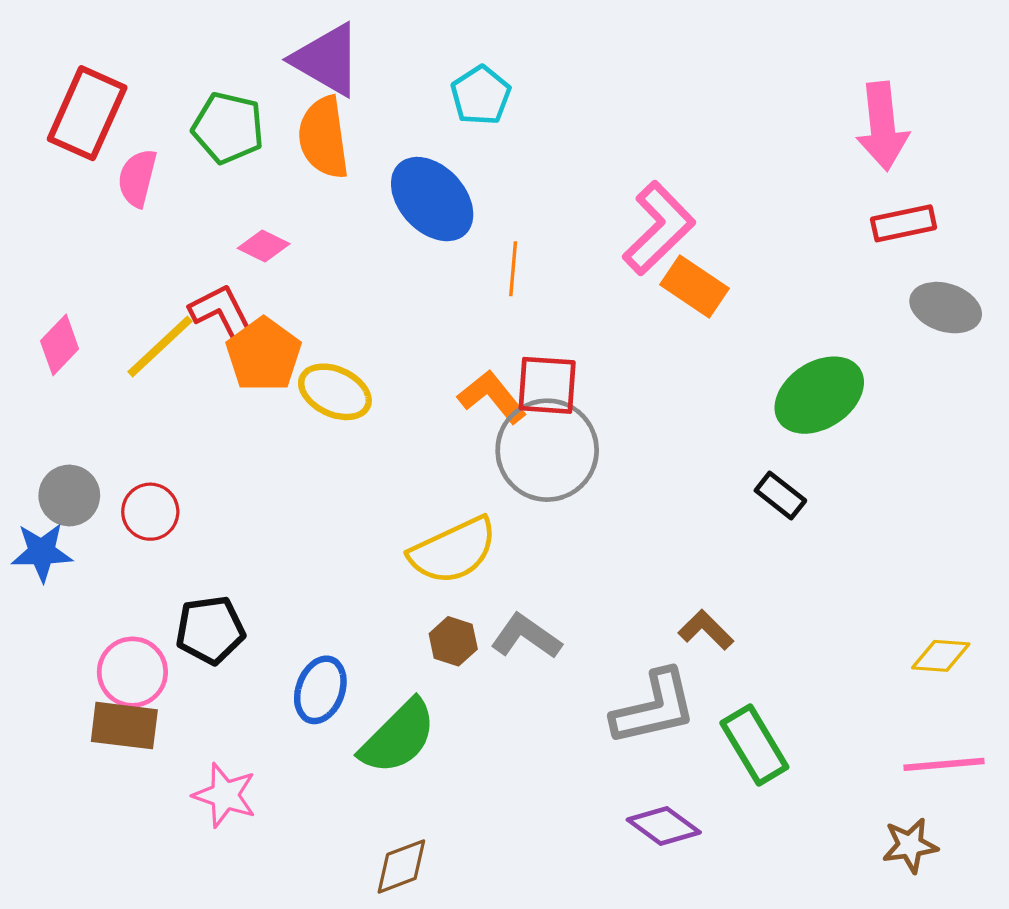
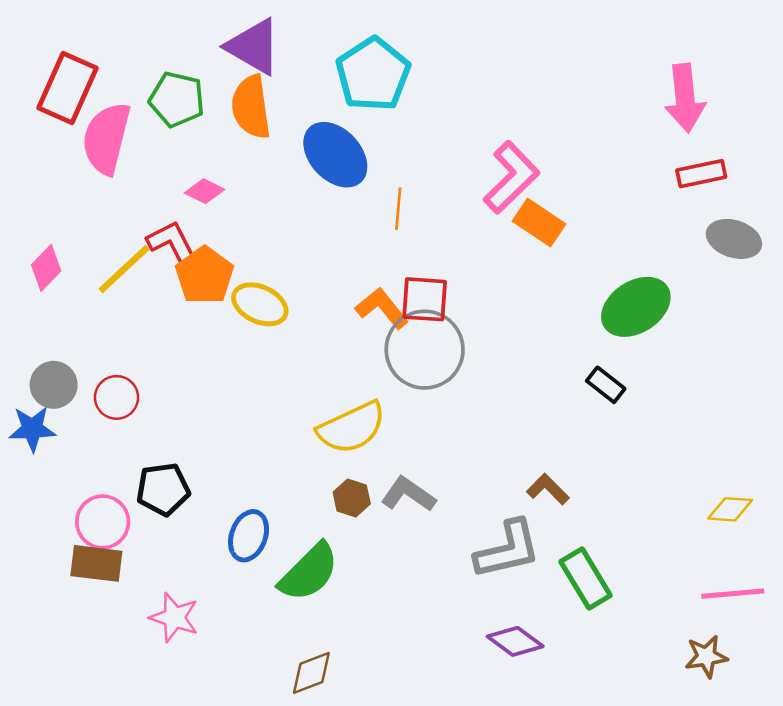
cyan pentagon: (481, 95) -> (373, 74), size x1.6
pink semicircle: (137, 178) -> (106, 138), size x1.6

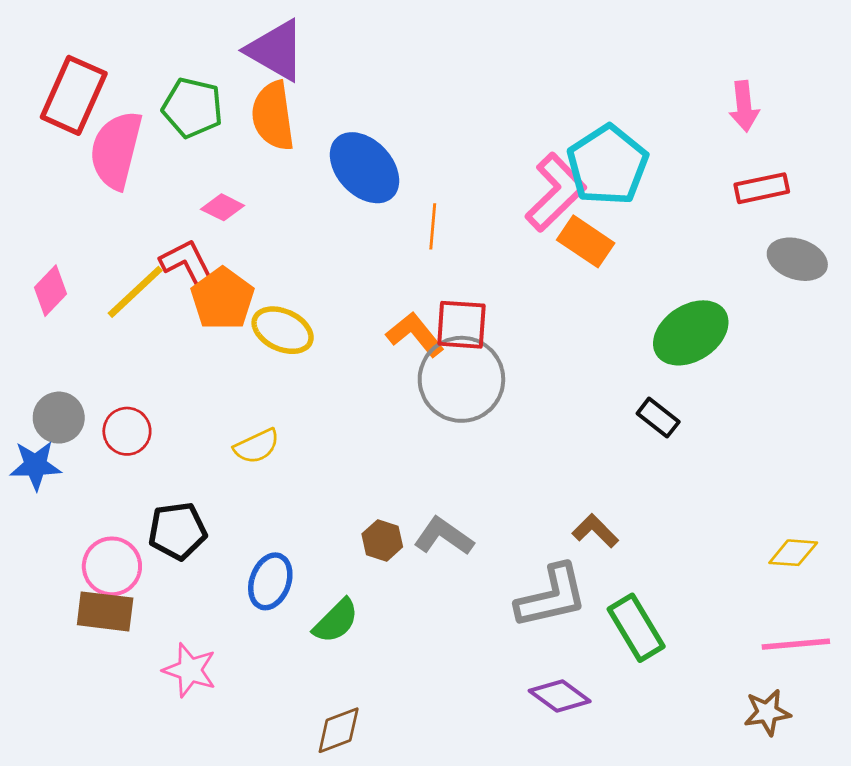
cyan pentagon: (373, 74) -> (608, 165), moved
pink arrow: (685, 98) -> (744, 106), size x0.7
yellow semicircle: (352, 428) -> (257, 446), moved, size x0.6
green semicircle: (309, 572) -> (336, 621), size x0.7

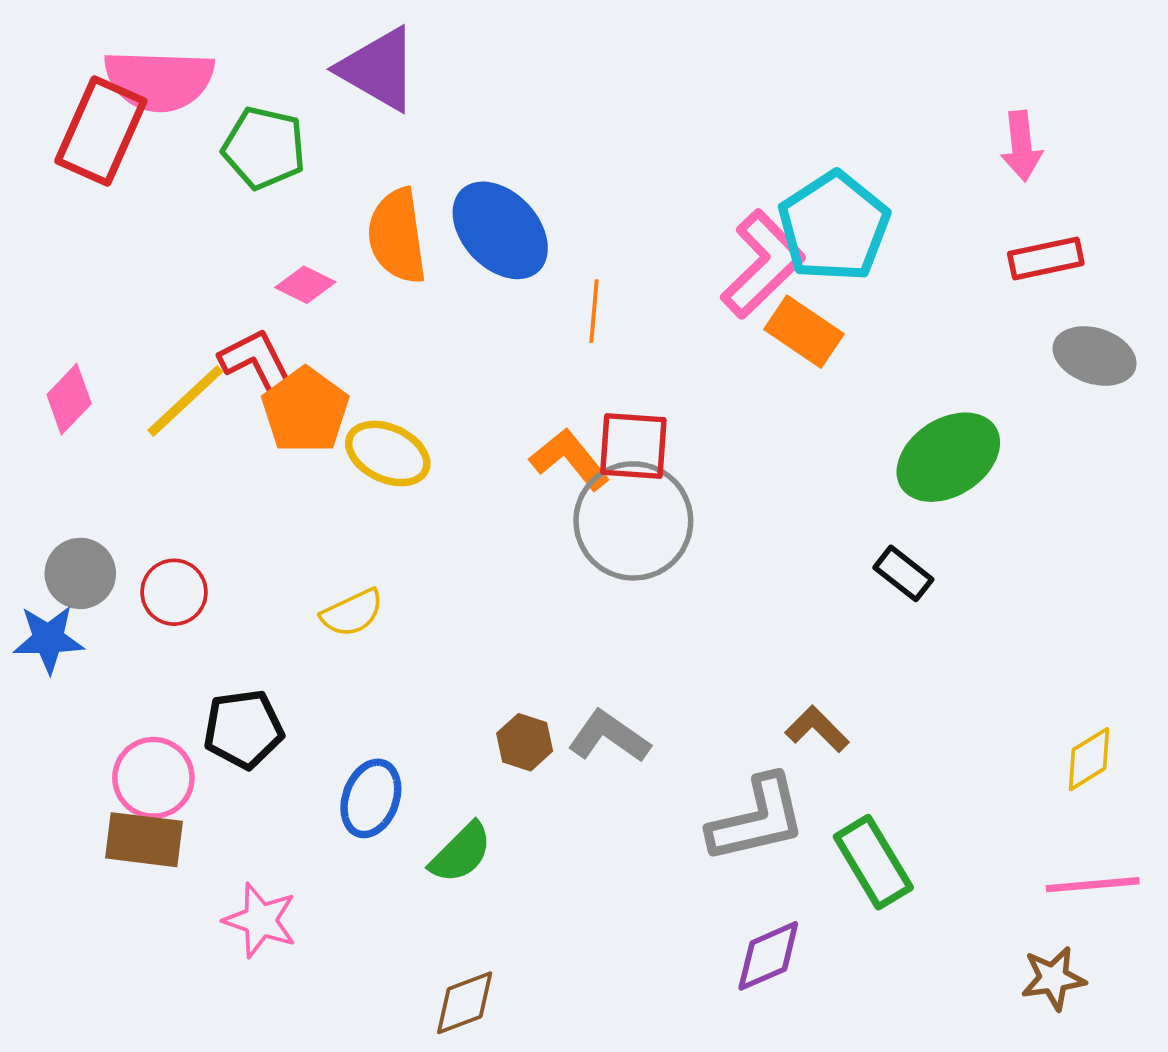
orange semicircle: (273, 116) -> (397, 236), moved
pink semicircle: (116, 150) -> (159, 80), moved, turned -102
yellow diamond: (793, 553) -> (1089, 759), turned -36
purple diamond: (560, 696) -> (768, 956), turned -60

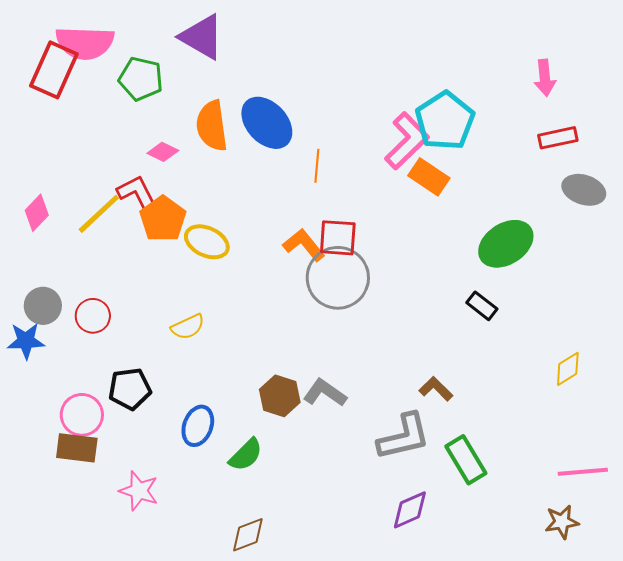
brown hexagon: (525, 742) -> (280, 396), size x1.4
yellow diamond: (1089, 759) -> (568, 369), moved

